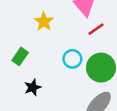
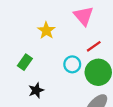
red line: (96, 29) -> (94, 46), moved

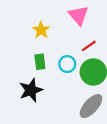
green rectangle: (25, 62) -> (40, 62), moved, turned -42
black star: (36, 90) -> (31, 90), size x1.5

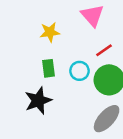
yellow star: (41, 30) -> (50, 32), turned 30

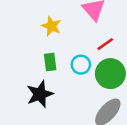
yellow star: (50, 32) -> (51, 26), turned 30

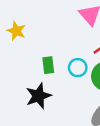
yellow star: (51, 26) -> (16, 31), moved

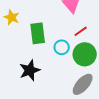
green rectangle: (48, 65) -> (38, 33), moved, size x1.5

